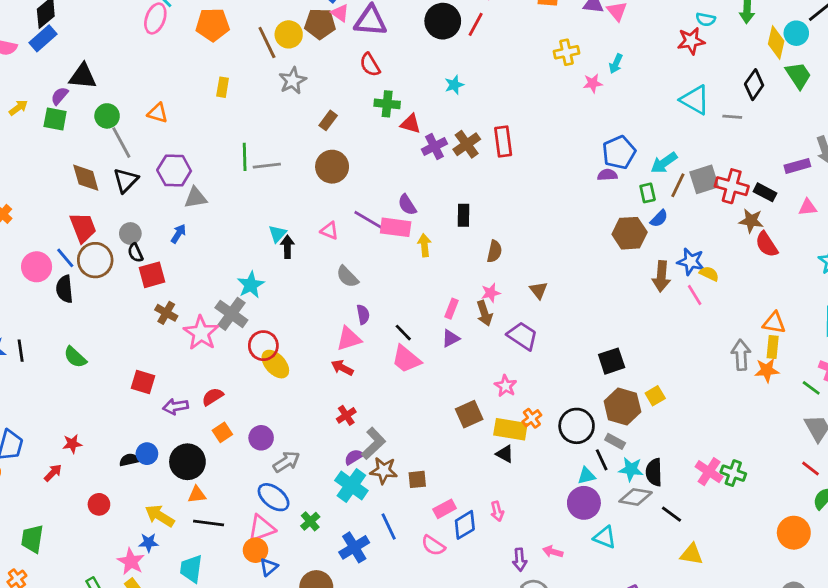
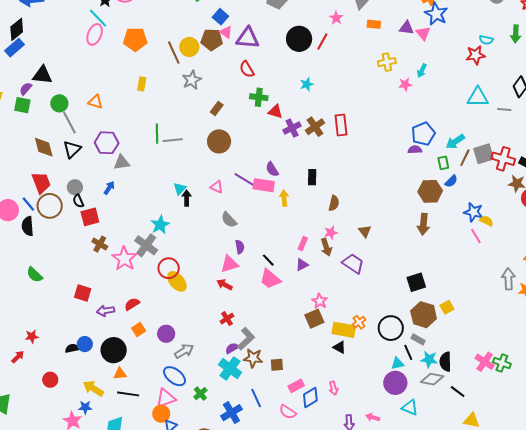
cyan triangle: (695, 100) -> (478, 97), turned -30
brown arrow: (661, 276) -> (423, 224), moved
pink star: (506, 386) -> (320, 301), moved

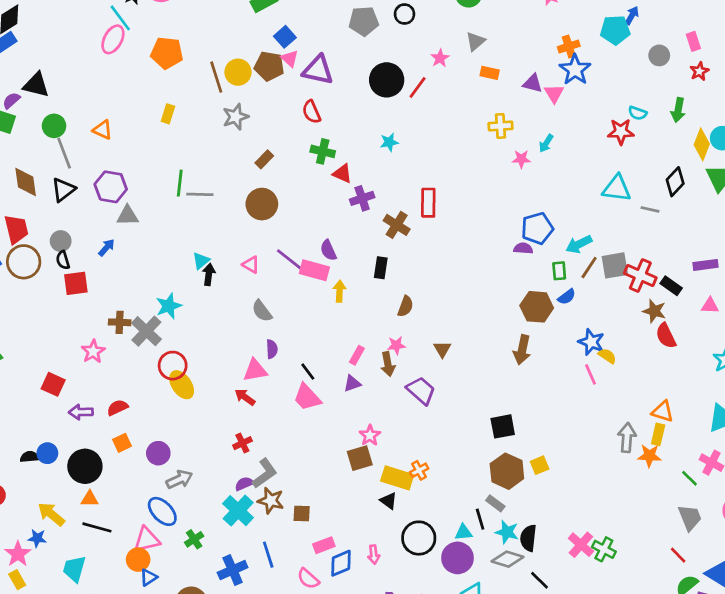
brown cross: (315, 127) -> (397, 225), moved, turned -30
brown cross: (100, 244) -> (120, 322), moved, turned -35
pink star: (124, 259) -> (93, 351), moved, size x0.7
black circle: (391, 328) -> (419, 538), moved

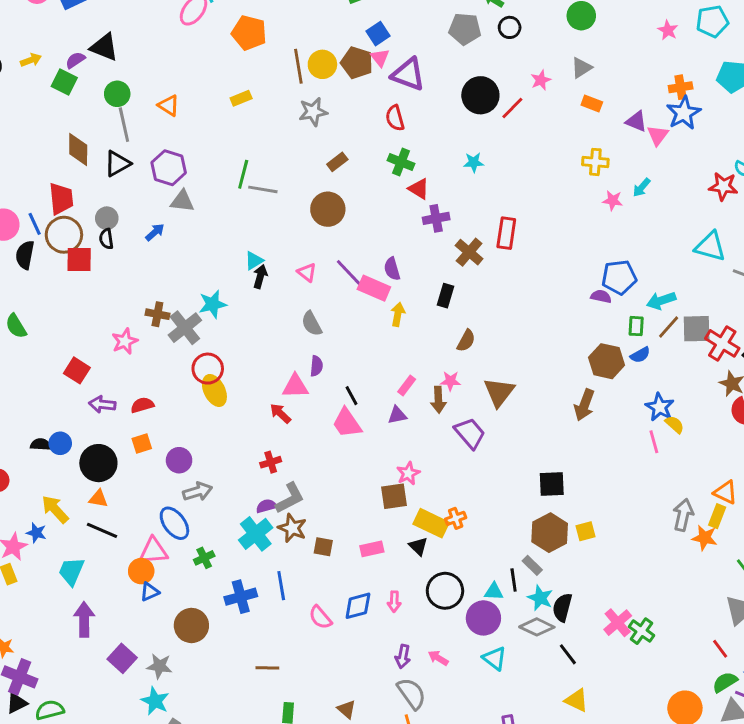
yellow rectangle: (168, 114) -> (241, 98), turned 42
red square: (76, 283) -> (79, 260), moved
brown triangle: (442, 349) -> (499, 392), size x1.6
pink rectangle: (324, 545) -> (372, 549), moved

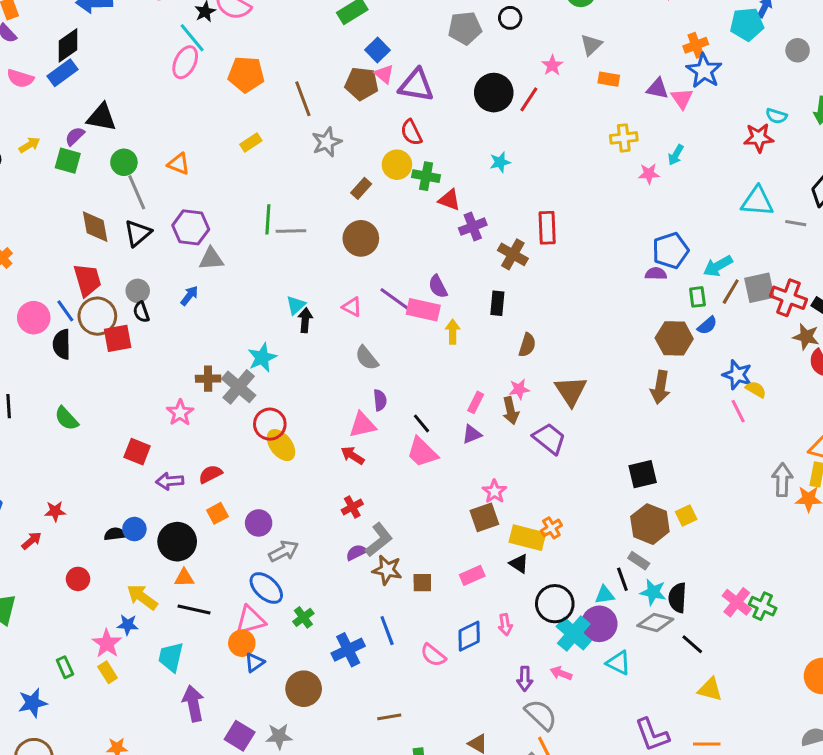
yellow circle: (322, 64) -> (397, 165), moved
cyan cross: (256, 534) -> (574, 634), moved

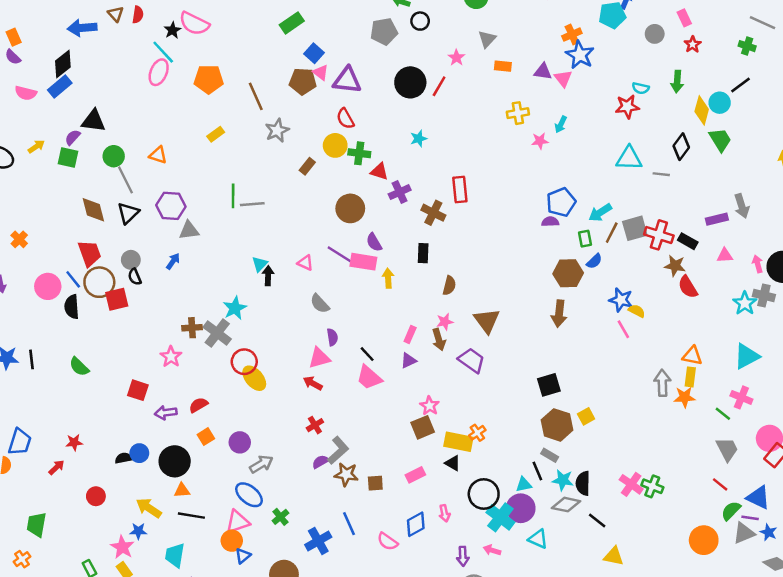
brown circle: (361, 238) -> (350, 208), moved

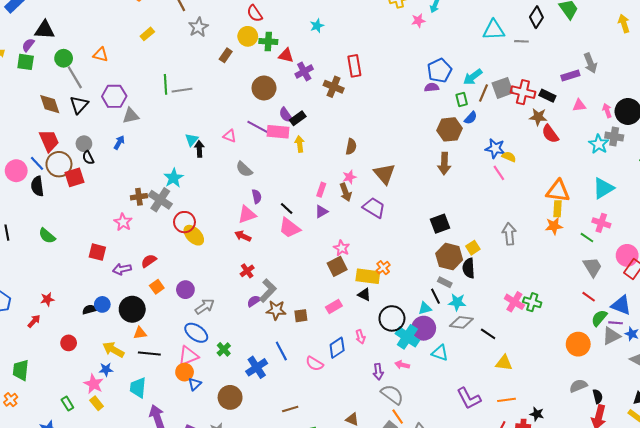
black rectangle: (423, 253) -> (298, 118), moved, turned 56
orange triangle: (692, 356) -> (558, 191), size x1.4
gray arrow: (662, 383) -> (509, 234), moved
black semicircle: (583, 483) -> (469, 268), moved

